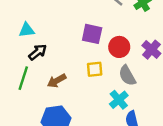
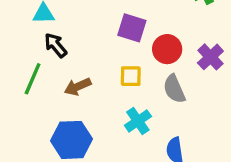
black arrow: (38, 52) -> (56, 45), turned -96
cyan cross: (119, 100) -> (138, 121), moved

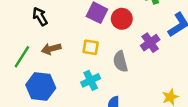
red circle: (167, 49) -> (122, 19), moved
green line: (33, 79) -> (22, 57), moved

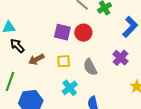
purple cross: (150, 43) -> (120, 58), moved
brown arrow: (51, 49) -> (36, 59), moved

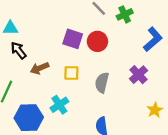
gray semicircle: (90, 67) -> (102, 83), turned 36
cyan cross: (70, 88) -> (59, 105), moved

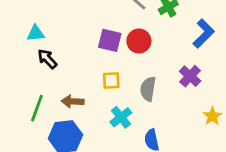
brown arrow: (40, 68) -> (73, 101), moved, turned 30
cyan cross: (59, 105) -> (121, 117), moved

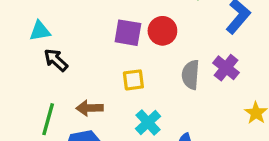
gray semicircle: (148, 89) -> (191, 75), moved

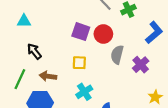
black arrow: (56, 60) -> (34, 51), moved
gray semicircle: (191, 75) -> (117, 55), moved

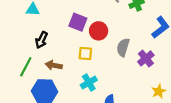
purple square: (81, 32) -> (78, 22), moved
red circle: (103, 34) -> (99, 31), moved
black arrow: (34, 51) -> (41, 40), turned -119

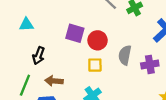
yellow square: (85, 53) -> (95, 65), moved
purple cross: (146, 58) -> (150, 64), turned 35

